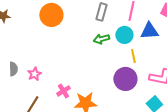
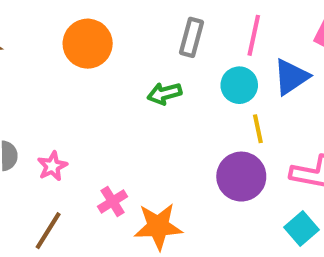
blue triangle: (149, 31) -> (291, 77), turned -30
green arrow: (101, 39) -> (164, 93), moved

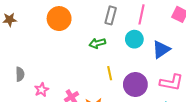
blue triangle: (291, 77) -> (161, 49), moved
yellow line: (258, 129) -> (110, 73), moved
pink star: (52, 166) -> (42, 90), moved

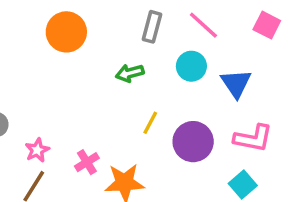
pink line: (142, 14) -> (203, 25), turned -60
blue triangle: (161, 49) -> (236, 83), turned -30
yellow line: (110, 73) -> (150, 123), turned 40

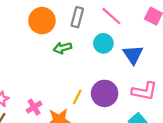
orange circle: (66, 32) -> (42, 21), moved
yellow line: (150, 123) -> (77, 97), moved

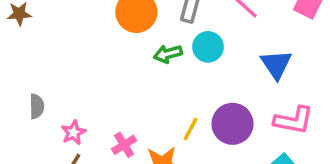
cyan circle: (103, 43) -> (208, 47), moved

